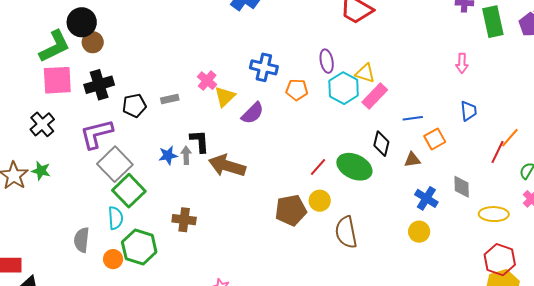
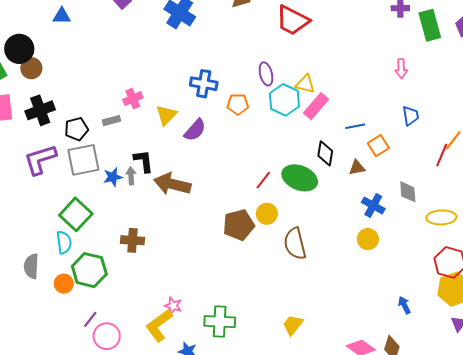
pink cross: (207, 81) -> (133, 99), moved, turned 30
gray square: (115, 164) -> (83, 160), moved, turned 36

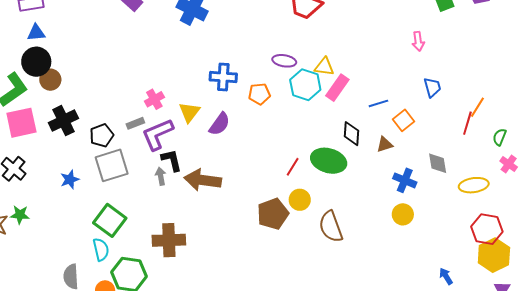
blue triangle: (62, 16) -> (36, 33), moved
purple ellipse: (266, 74) -> (284, 61), turned -60
purple L-shape: (40, 160) -> (158, 134), moved
blue star: (113, 177) -> (70, 180), moved
brown cross: (132, 240) -> (169, 240), size x1.4

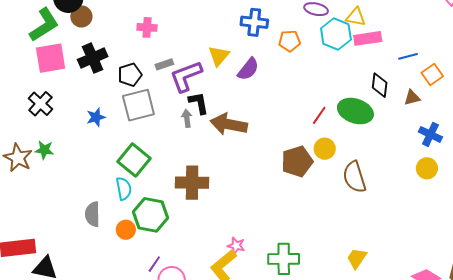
pink rectangle: (337, 88) -> (368, 38), turned 44
pink cross: (154, 99) -> (147, 27), moved, turned 30

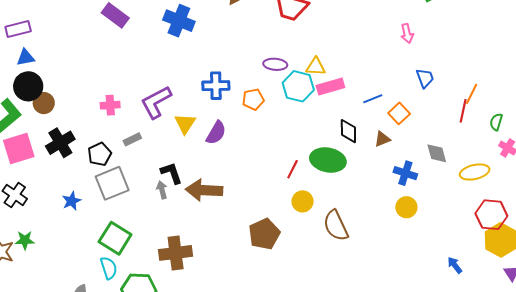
purple L-shape: (186, 76) -> (156, 102), moved
brown pentagon: (297, 161) -> (264, 234), moved

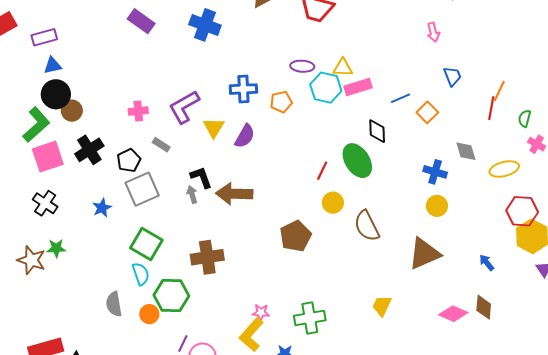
gray rectangle: (132, 139) -> (161, 145), turned 60
brown triangle: (382, 139) -> (424, 254), moved, size x2.0
green ellipse: (328, 160) -> (357, 161), turned 48

